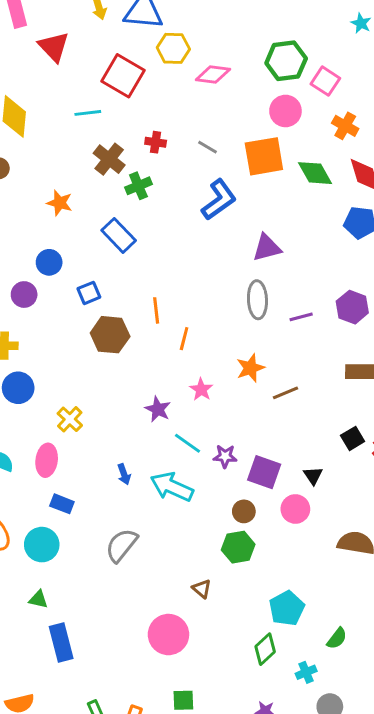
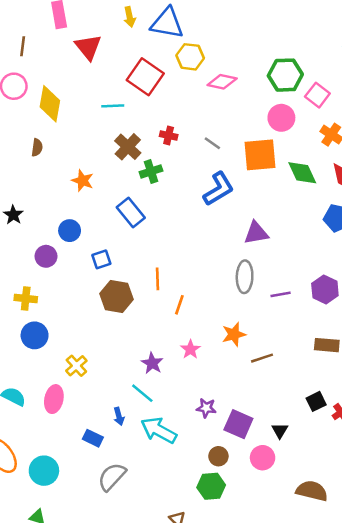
cyan line: (187, 443) -> (142, 393), moved
blue rectangle: (62, 504) -> (93, 438), moved

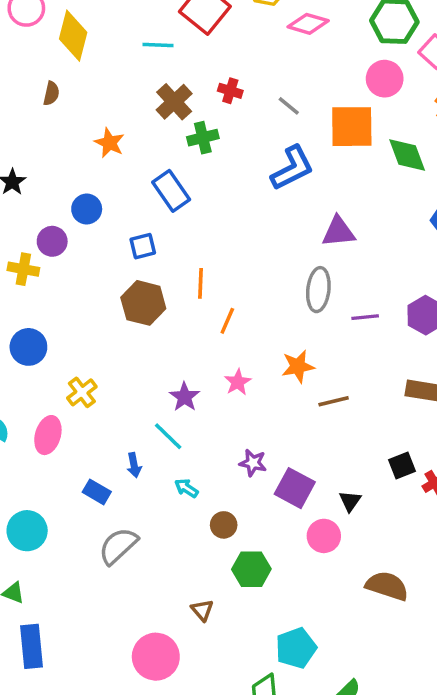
blue square: (101, 259) -> (143, 246), moved
yellow cross: (26, 299) -> (23, 269), moved
cyan arrow: (159, 430) -> (186, 488), size x0.5
brown circle: (218, 456) -> (224, 525), moved

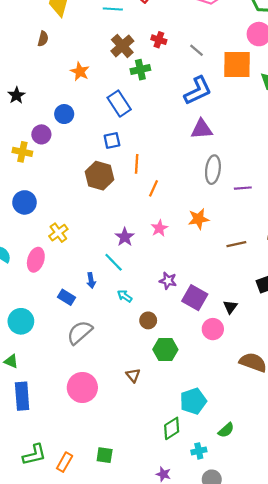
purple triangle: (339, 232) -> (202, 129), moved
blue square: (143, 246) -> (112, 140), moved
brown line: (334, 401) -> (236, 244), moved
pink circle: (156, 657) -> (82, 387), moved

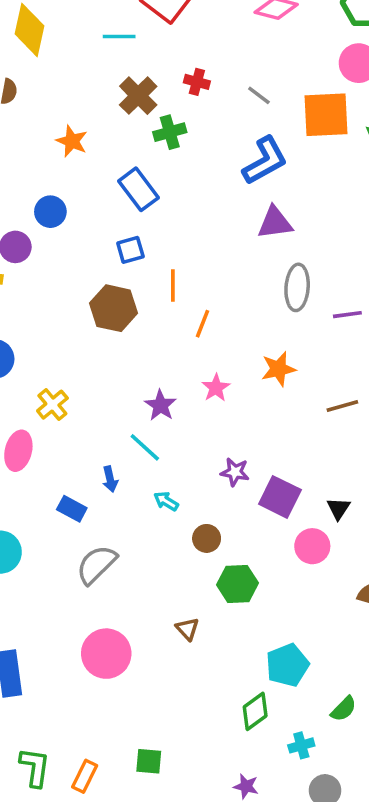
green L-shape: (34, 455) -> (35, 767), turned -65

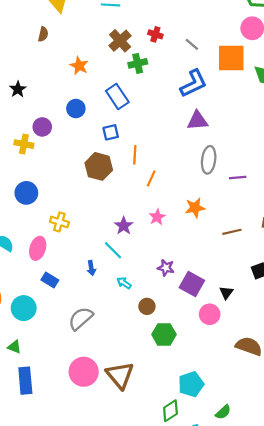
blue circle: (50, 212) -> (76, 109), moved
yellow cross: (52, 405) -> (59, 222), turned -36
blue rectangle: (72, 509) -> (50, 280), moved
brown triangle: (187, 629) -> (120, 375), moved, size x2.0

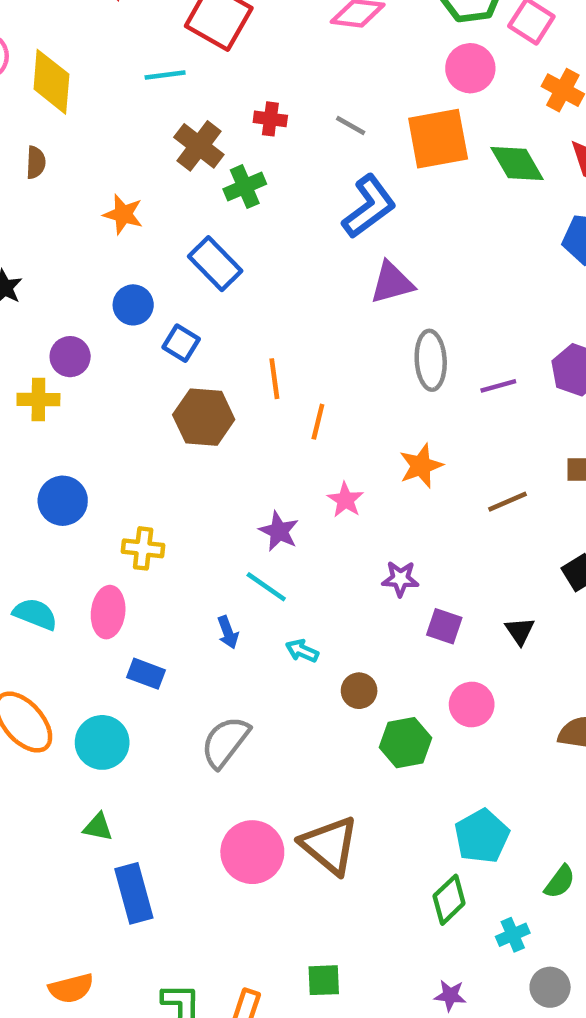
blue square: (111, 132) -> (181, 343), moved, turned -35
purple star: (166, 268) -> (400, 579), moved
purple square: (192, 284) -> (444, 626), size x0.7
pink circle: (210, 314) -> (472, 705), moved

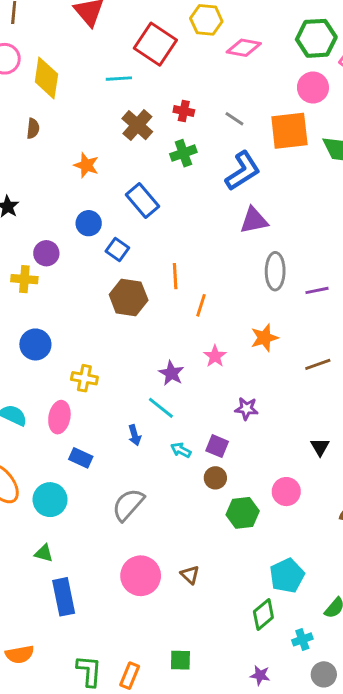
green cross: (245, 187) -> (183, 153), moved
purple square: (444, 626) -> (217, 446), moved
brown triangle: (329, 845) -> (190, 575), size x0.5

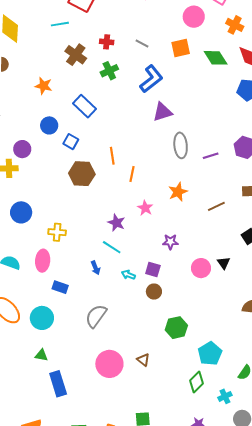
orange square: (289, 131) -> (181, 48), size x0.7
pink circle: (286, 492) -> (201, 268), moved
green hexagon: (243, 513) -> (176, 328), moved

